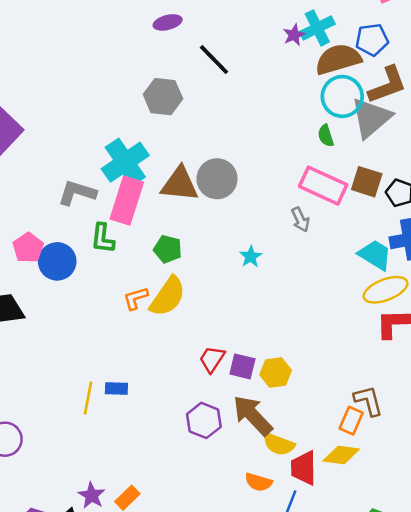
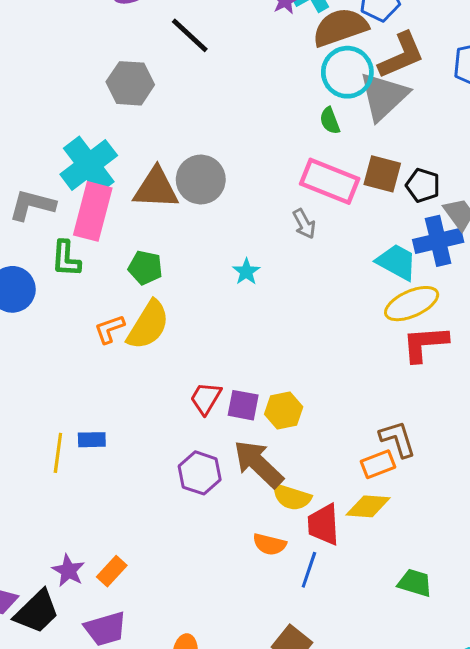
orange rectangle: (351, 421) -> (378, 464), turned 48

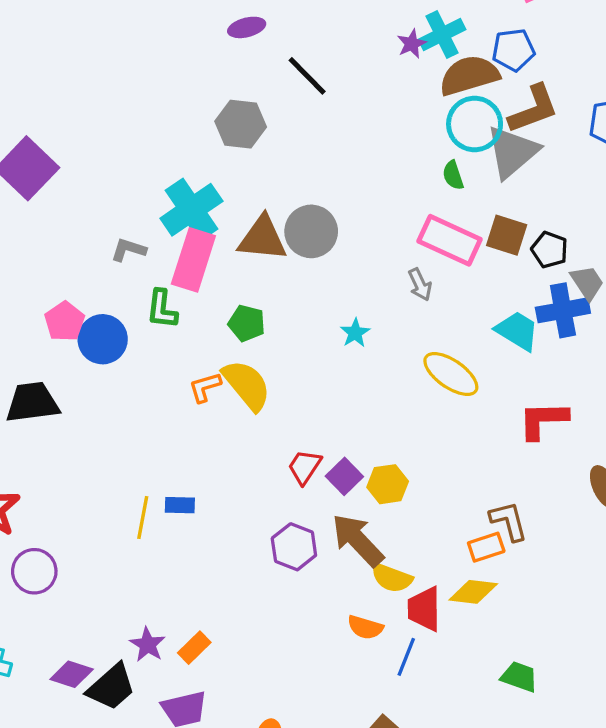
gray L-shape: (32, 205) -> (128, 250), size x0.7
yellow ellipse: (412, 304) -> (451, 374), moved, turned 56
yellow semicircle: (148, 325) -> (247, 385), turned -74
purple square: (243, 405) -> (344, 476), turned 32

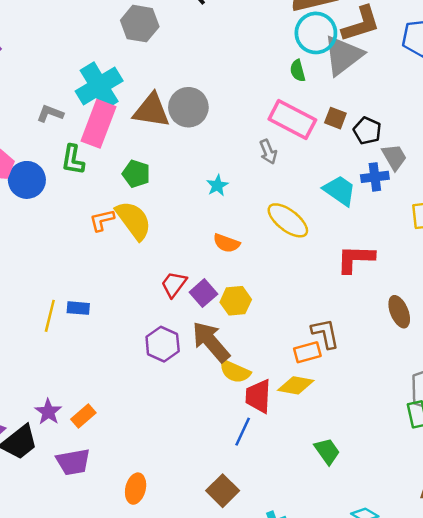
brown square: (507, 235) -> (335, 118), size x0.7
blue cross: (563, 310) -> (375, 177), size x0.7
orange semicircle: (365, 627) -> (227, 243), moved
green trapezoid: (519, 677) -> (327, 451), turned 32

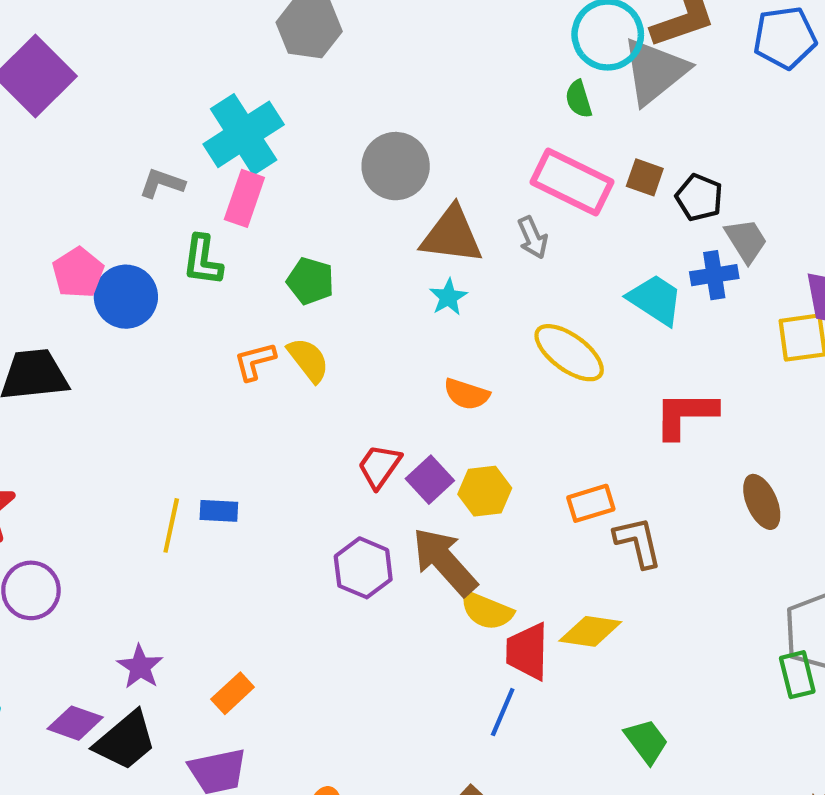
brown triangle: (151, 110) -> (452, 235), moved
pink rectangle: (99, 124) -> (244, 198), size x0.7
yellow semicircle: (134, 220) -> (308, 360), size x0.7
orange rectangle: (307, 352) -> (591, 503), moved
purple star: (48, 412) -> (140, 667), moved

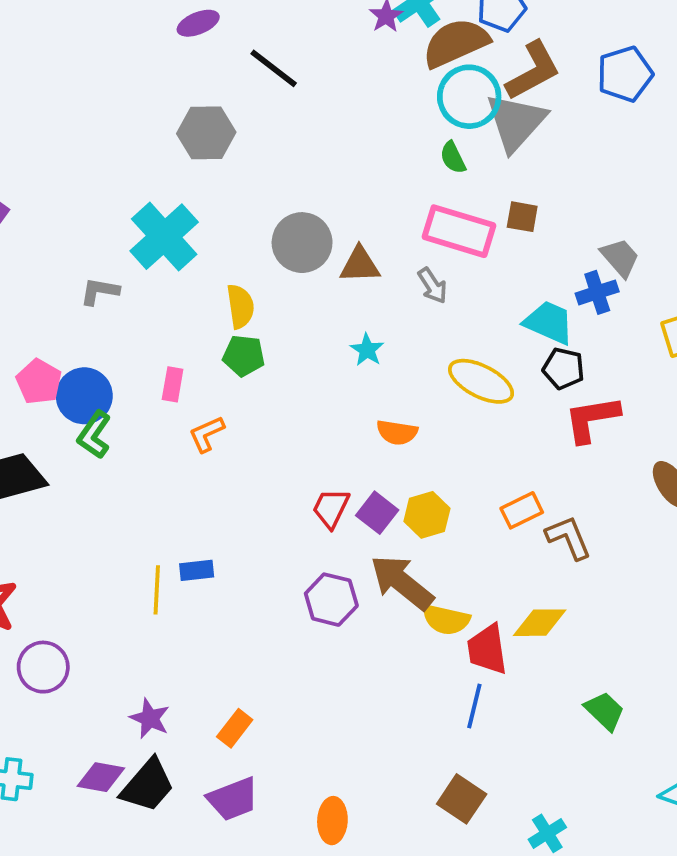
black pentagon: (699, 197) -> (563, 369), moved
pink rectangle: (244, 198) -> (173, 384), moved, size x0.7
brown triangle: (452, 235) -> (360, 265), moved, size x0.7
green L-shape: (203, 260) -> (94, 435), moved, turned 36
yellow semicircle: (308, 360) -> (240, 306), moved, turned 39

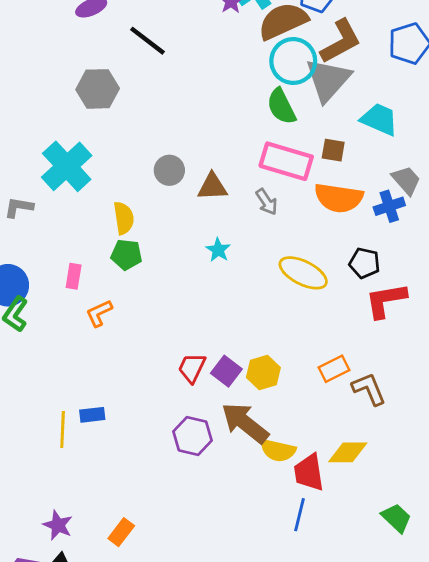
green semicircle: (453, 158) -> (281, 106), size x1.5
gray circle: (302, 243) -> (169, 170), size x0.7
cyan trapezoid: (549, 322) -> (379, 119), moved
orange semicircle: (397, 432) -> (339, 198), moved, size x1.6

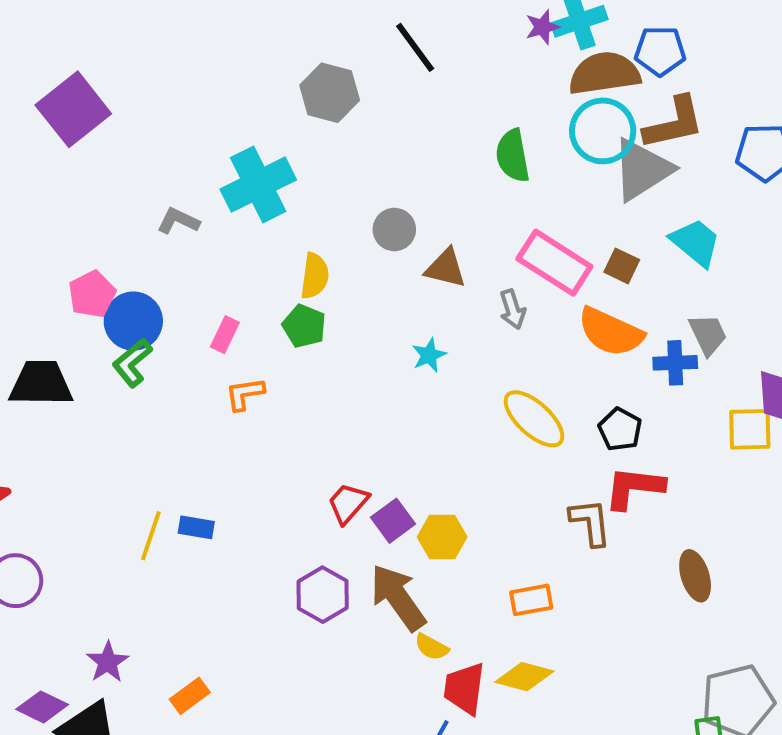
green semicircle: (281, 106) -> (513, 156), moved
orange rectangle: (334, 369) -> (531, 600), moved
brown L-shape: (369, 389) -> (590, 522), moved
yellow semicircle: (278, 450) -> (432, 647), size x0.7

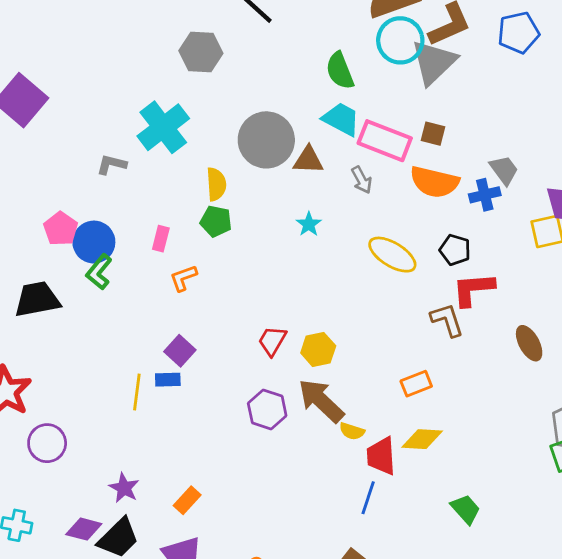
gray circle: (394, 229) -> (266, 140), size x1.8
cyan trapezoid: (696, 243) -> (341, 119), moved
purple square: (393, 521) -> (180, 351), moved
yellow hexagon: (442, 537) -> (318, 349), moved

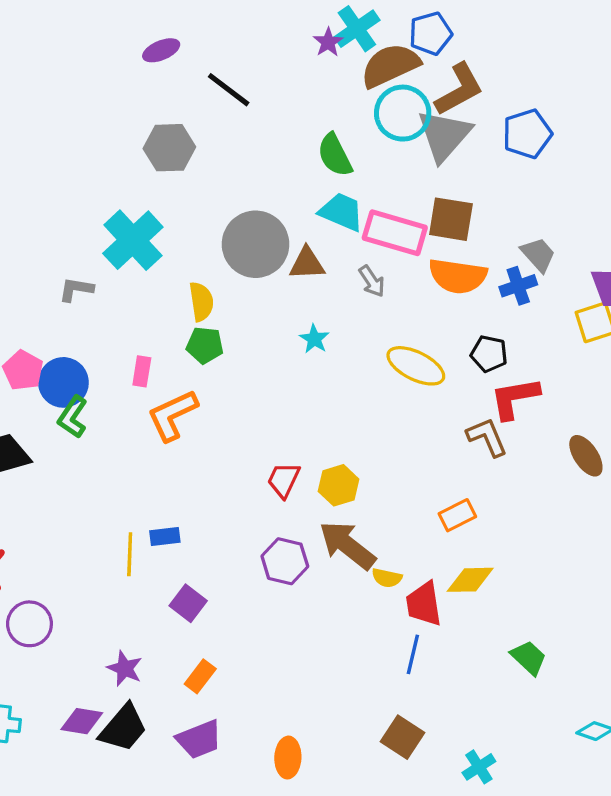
blue pentagon: (518, 33) -> (527, 134), moved
brown square: (433, 134) -> (451, 219), size x1.6
orange L-shape: (183, 278) -> (172, 415), size x1.6
purple square: (180, 351) -> (188, 603), moved

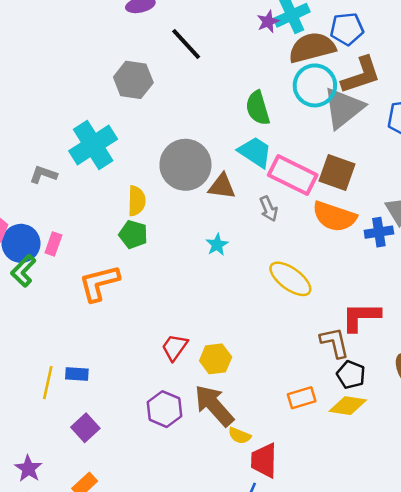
black pentagon: (489, 354) -> (351, 375), moved
pink rectangle: (142, 371) -> (53, 244), moved
yellow diamond: (470, 580) -> (348, 406), moved

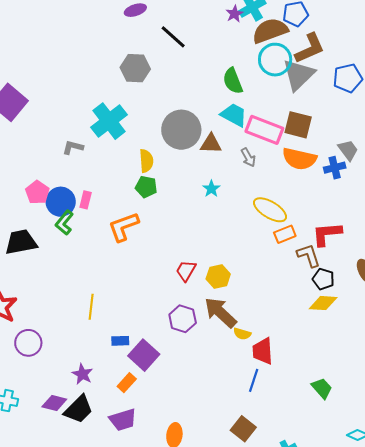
blue rectangle: (77, 374) -> (120, 341), moved
orange rectangle: (302, 398) -> (285, 234), moved
purple square: (85, 428) -> (144, 355), moved, size x1.4

